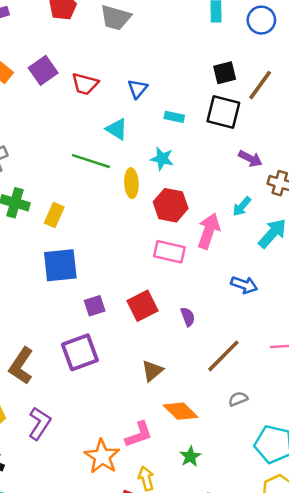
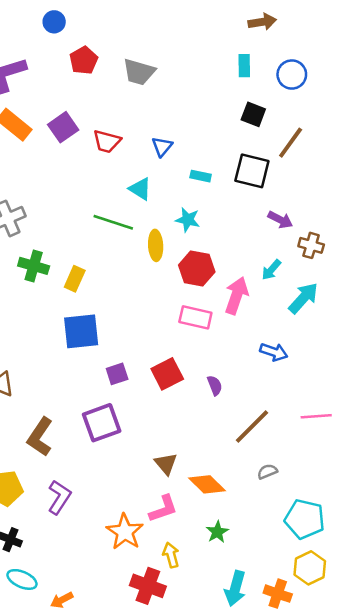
black square: (225, 73) -> (253, 114), moved, turned 35
brown triangle: (152, 371) -> (166, 464), moved, turned -30

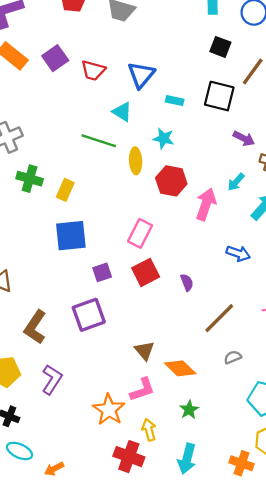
blue triangle: (162, 146) -> (141, 75), size x1.5
pink rectangle: (195, 317) -> (140, 233), moved, turned -76
cyan arrow: (235, 588) -> (187, 459), moved

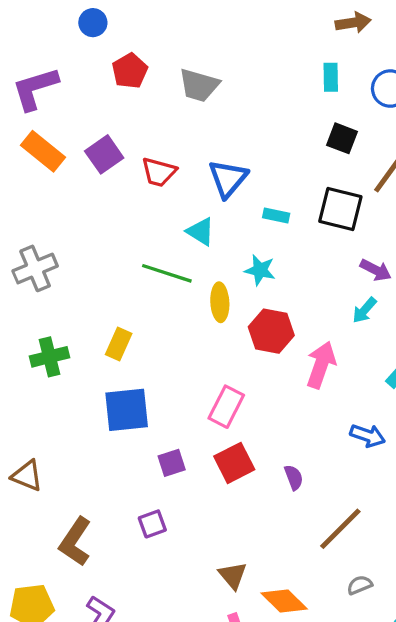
green cross: (30, 179) -> (50, 357), moved, turned -30
cyan arrow: (236, 182) -> (364, 310), moved
purple square: (89, 315) -> (152, 524), size x0.6

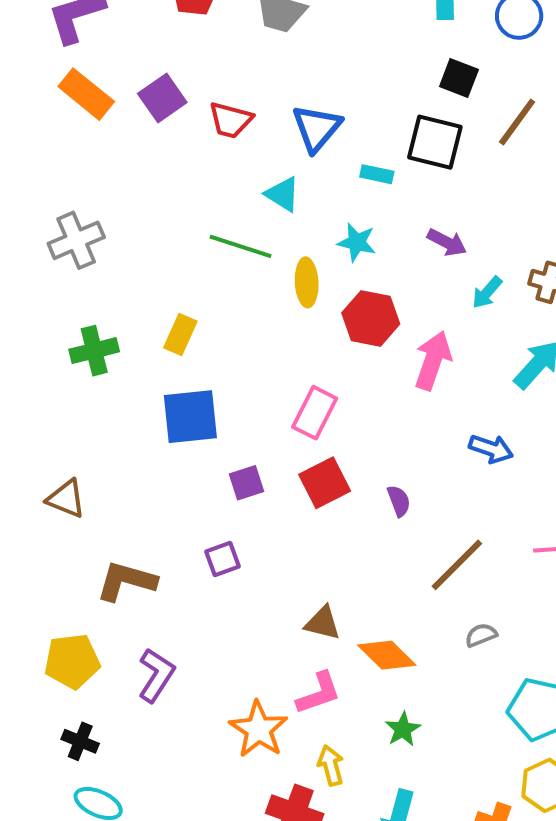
black square: (340, 209) -> (435, 142), moved
purple arrow: (376, 270) -> (447, 242), moved
brown L-shape: (75, 542) -> (126, 581), turned 72
brown triangle: (233, 575) -> (323, 623), turned -36

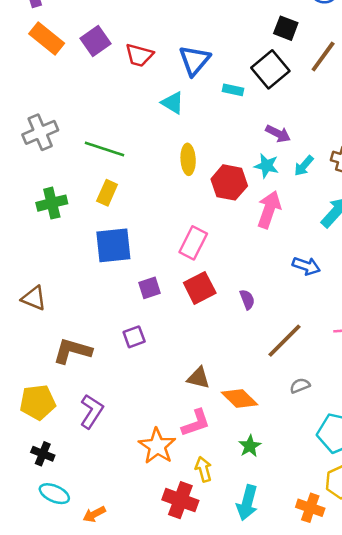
black square: (435, 142) -> (270, 69), turned 36
cyan star: (357, 242) -> (266, 166), moved
green line: (240, 246) -> (104, 149), moved

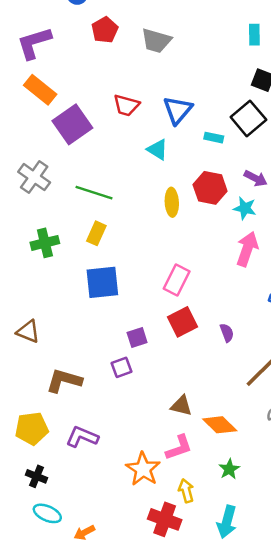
purple square: (95, 41) -> (72, 124), moved, size x1.4
gray cross: (40, 132) -> (34, 177), turned -32
red hexagon: (229, 182) -> (210, 188), moved
purple square: (149, 288) -> (137, 337), moved
purple L-shape: (92, 411) -> (82, 437), turned -100

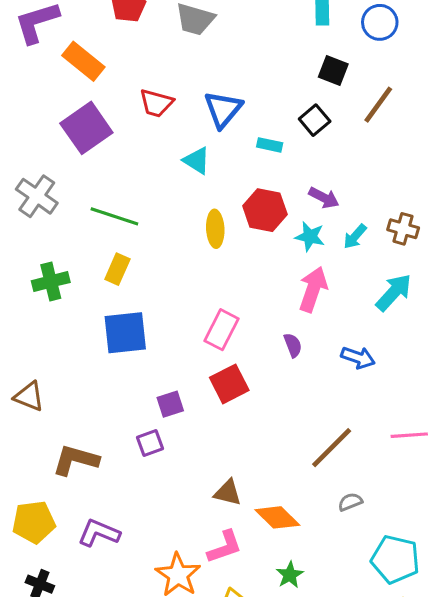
orange rectangle: (40, 90) -> (83, 61), moved
black square: (248, 118) -> (315, 120), size x0.7
purple semicircle: (227, 333) -> (293, 345), moved

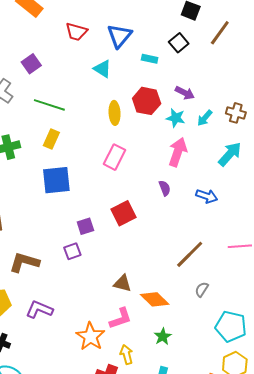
purple square: (86, 128) -> (31, 64), moved, size x0.6
pink rectangle: (221, 330) -> (115, 157), moved
gray semicircle: (350, 502) -> (202, 289), turned -35

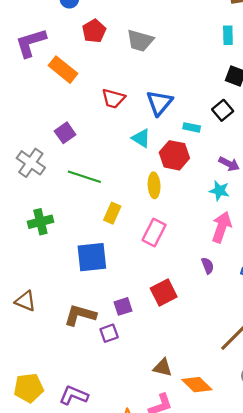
red hexagon: (147, 101) -> (174, 155), moved
yellow rectangle: (51, 139) -> (112, 213), moved
brown L-shape: (24, 262) -> (80, 315), moved

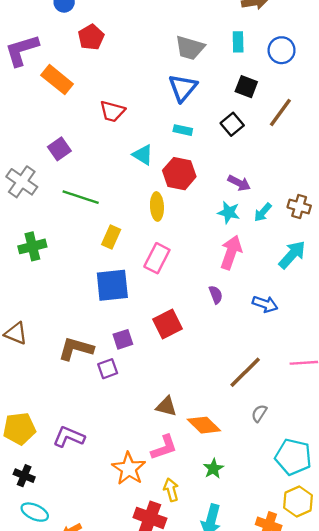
gray trapezoid: (140, 41) -> (190, 48), moved
blue triangle: (159, 103) -> (183, 88), moved
cyan rectangle: (192, 127) -> (183, 130), moved
blue square: (92, 257) -> (112, 285), moved

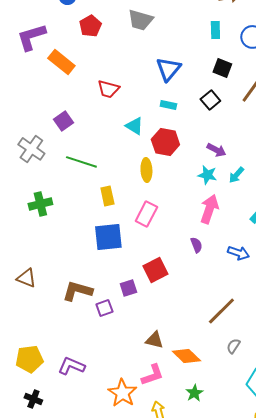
gray trapezoid: (190, 48) -> (140, 20), moved
yellow rectangle: (111, 237) -> (107, 196), turned -36
purple square: (123, 339) -> (128, 288), moved

